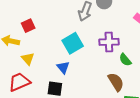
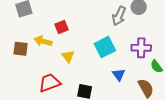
yellow triangle: (28, 59) -> (68, 56), moved
blue triangle: (63, 67) -> (119, 75), moved

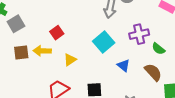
brown square: (21, 49) -> (21, 52), moved
yellow triangle: (68, 56) -> (70, 60), turned 48

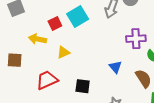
cyan square: (104, 42) -> (78, 16), moved
brown square: (21, 52) -> (15, 60), moved

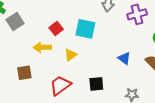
cyan square: (78, 16) -> (85, 29), moved, turned -35
purple cross: (136, 39) -> (137, 14), moved

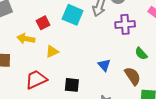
cyan square: (85, 29) -> (73, 15), moved

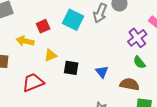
purple cross: (125, 24) -> (137, 38), moved, turned -36
brown semicircle: (133, 76) -> (130, 84), turned -48
black square: (72, 85) -> (71, 68), moved

